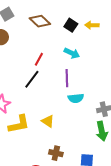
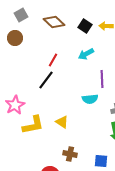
cyan arrow: (72, 53) -> (86, 54), turned 126
purple line: (67, 78) -> (102, 79), moved

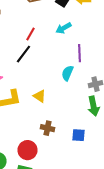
cyan semicircle: (90, 99) -> (68, 73), turned 119

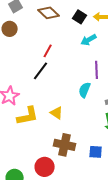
cyan arrow: (64, 28) -> (89, 40), moved
brown cross: (48, 128) -> (65, 145), size x1.5

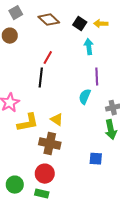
cyan arrow: (89, 40) -> (89, 47), turned 112
black line: (41, 71) -> (41, 78), turned -30
brown cross: (65, 145) -> (50, 144), moved

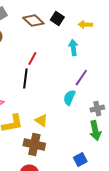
black square: (80, 24) -> (57, 19), moved
purple line: (97, 77) -> (81, 78), turned 36
blue square: (96, 159) -> (80, 160), turned -32

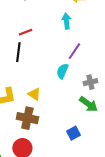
red line: (32, 59) -> (25, 32), turned 40
green arrow: (95, 131) -> (88, 104), turned -42

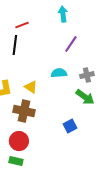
cyan semicircle: (62, 71) -> (59, 73), moved, turned 63

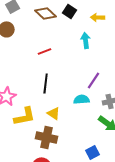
purple line: (71, 44) -> (94, 80), moved
black line: (15, 45) -> (46, 83), moved

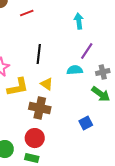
cyan arrow: (86, 40) -> (79, 21), moved
red line: (45, 51) -> (27, 13), moved

